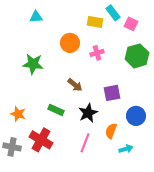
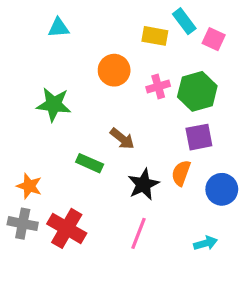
green hexagon: (137, 56) -> (197, 91), moved
purple square: (112, 93) -> (199, 137), moved
green rectangle: (56, 110) -> (90, 163), moved
orange semicircle: (111, 131) -> (181, 173), moved
gray cross: (12, 147) -> (23, 224), moved

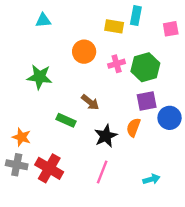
cyan rectangle: (184, 21) -> (136, 16), turned 48
pink square: (214, 39) -> (171, 29), moved, turned -35
blue circle: (222, 189) -> (170, 118), moved

